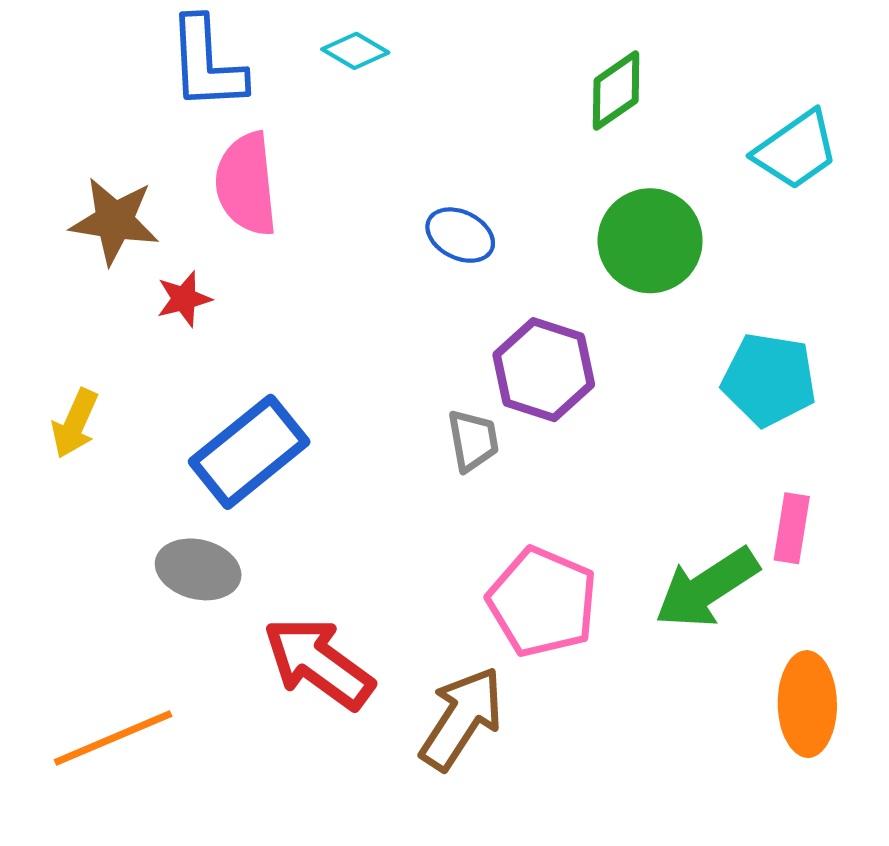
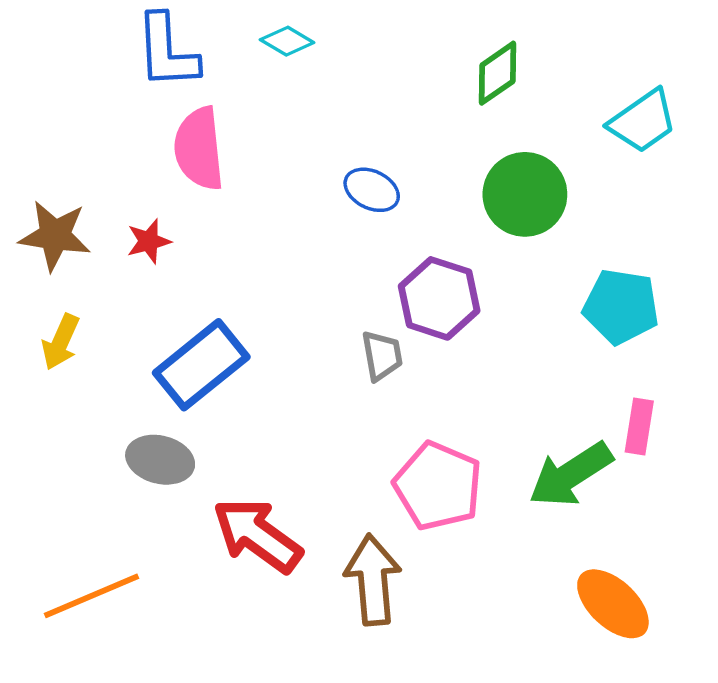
brown star: (114, 221) -> (55, 236), moved
orange ellipse: (807, 704) -> (613, 604), moved, turned -46
brown arrow: (462, 718) -> (373, 580), turned -38

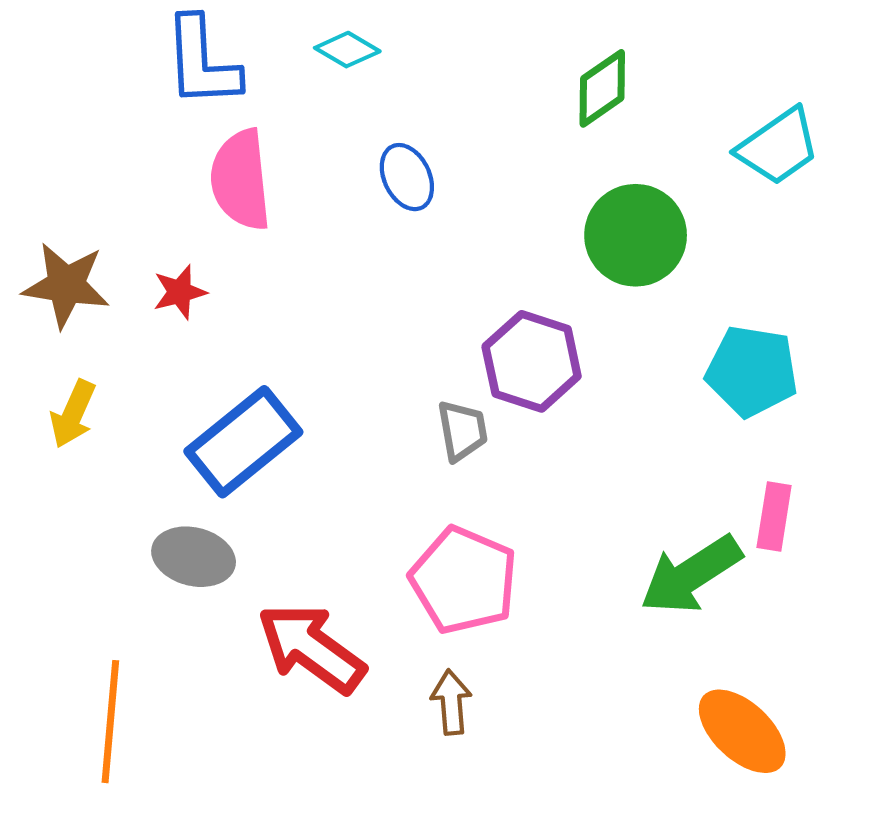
blue ellipse: (372, 190) -> (407, 177), moved, turned 38
pink pentagon: (438, 486) -> (464, 580), moved
brown arrow: (373, 580) -> (451, 702), size x0.6
orange line: (91, 596) -> (110, 722), turned -62

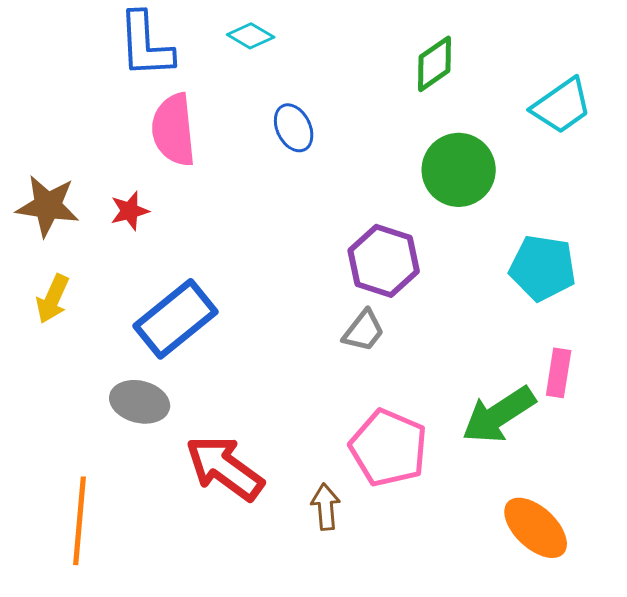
gray trapezoid: (462, 431) -> (364, 331), moved, turned 48
pink pentagon: (464, 580) -> (389, 448), moved

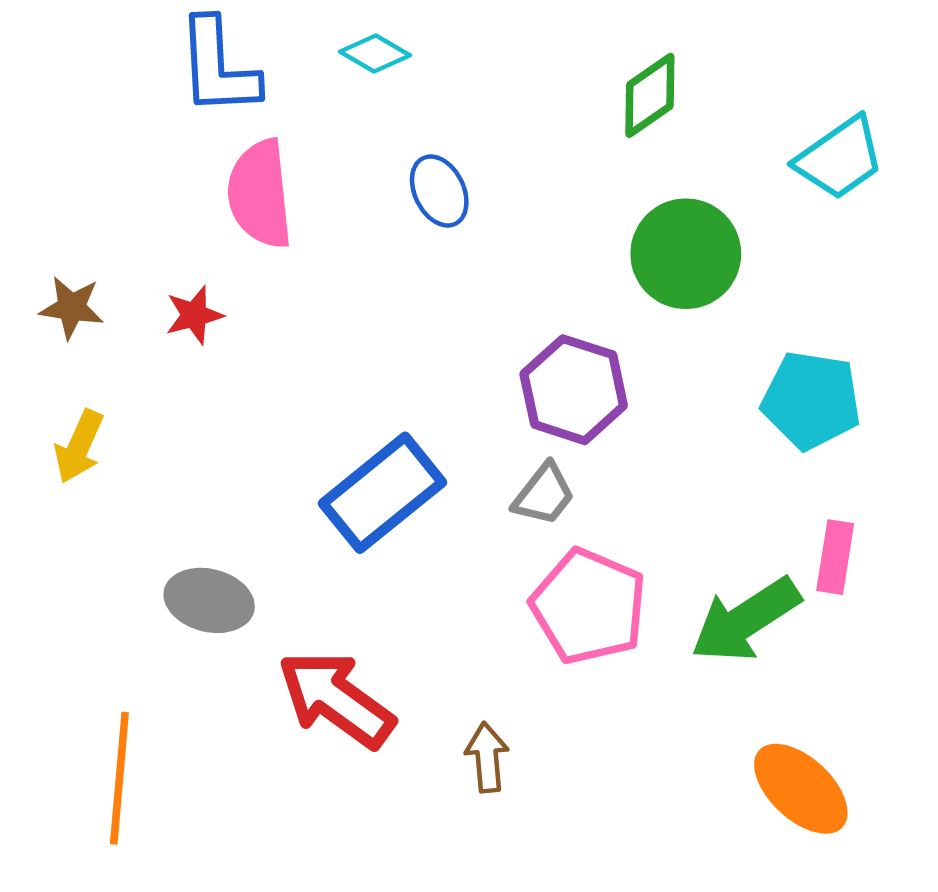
brown star: (48, 206) -> (72, 308), size x0.7
blue rectangle: (176, 319) -> (382, 493), moved
pink pentagon: (389, 448) -> (589, 606), moved

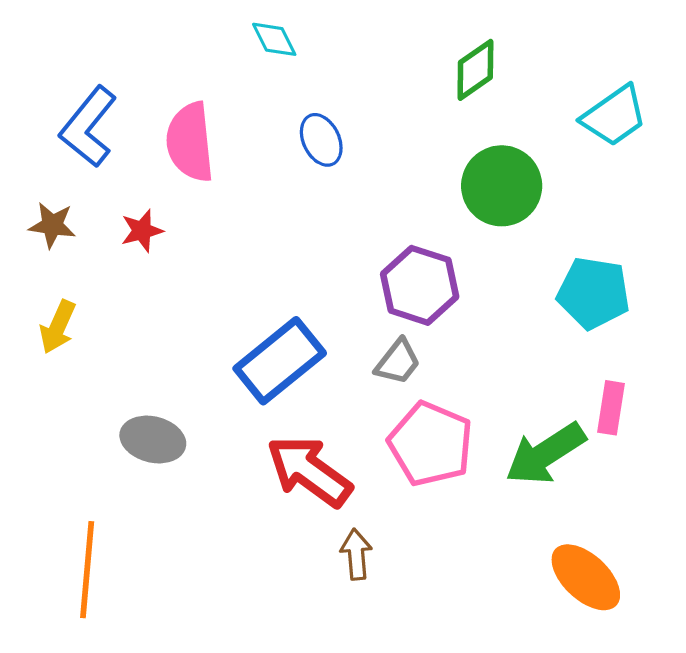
cyan diamond: (375, 54) -> (274, 39), turned 33
blue L-shape: (218, 67) -> (88, 127), moved, turned 42
red arrow: (336, 699) -> (309, 471), moved

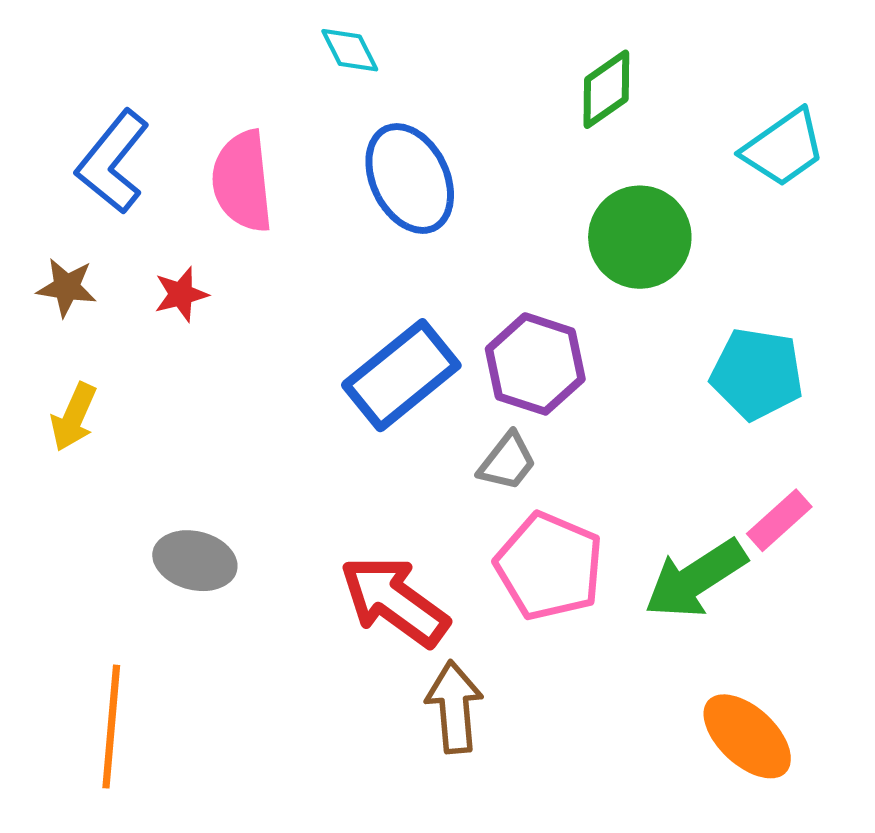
blue ellipse: (321, 140) -> (410, 179), size x1.6
blue rectangle: (280, 361) -> (401, 375), moved
pink rectangle: (611, 408) -> (779, 520), turned 39
brown arrow: (356, 554) -> (454, 707), size x1.4

